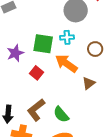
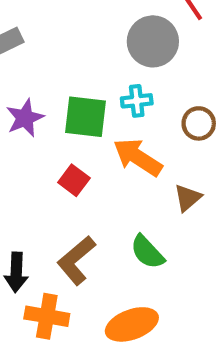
purple star: (15, 53) -> (25, 118), moved
green semicircle: (61, 114) -> (147, 252), moved

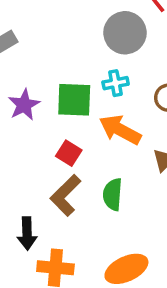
green semicircle: (147, 252) -> (113, 194), moved, turned 52
brown L-shape: (76, 260) -> (65, 195), moved

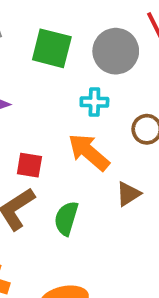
green square: (74, 100) -> (52, 48), moved
red square: (69, 153) -> (29, 165), turned -35

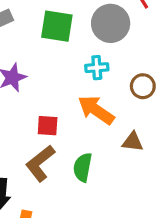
brown triangle: (128, 194) -> (133, 142), turned 45

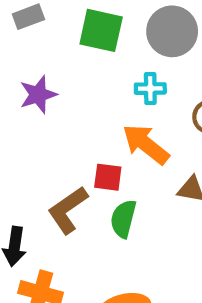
red square: (48, 126) -> (108, 177), moved

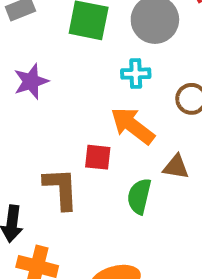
brown L-shape: (68, 210) -> (61, 189), turned 123
green semicircle: (123, 219) -> (139, 196), moved

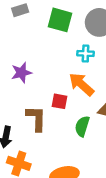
purple star: (31, 81) -> (21, 73), moved

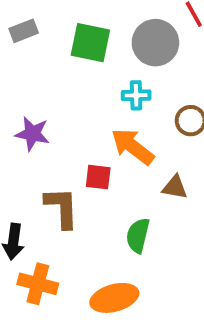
purple star: (21, 73) -> (32, 134), turned 30
green semicircle: (82, 126) -> (138, 235), moved

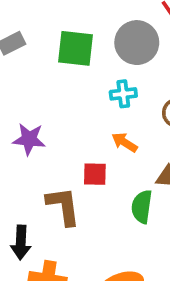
orange arrow: (133, 147) -> (125, 142), size x0.6
green semicircle: (138, 235) -> (142, 207), moved

